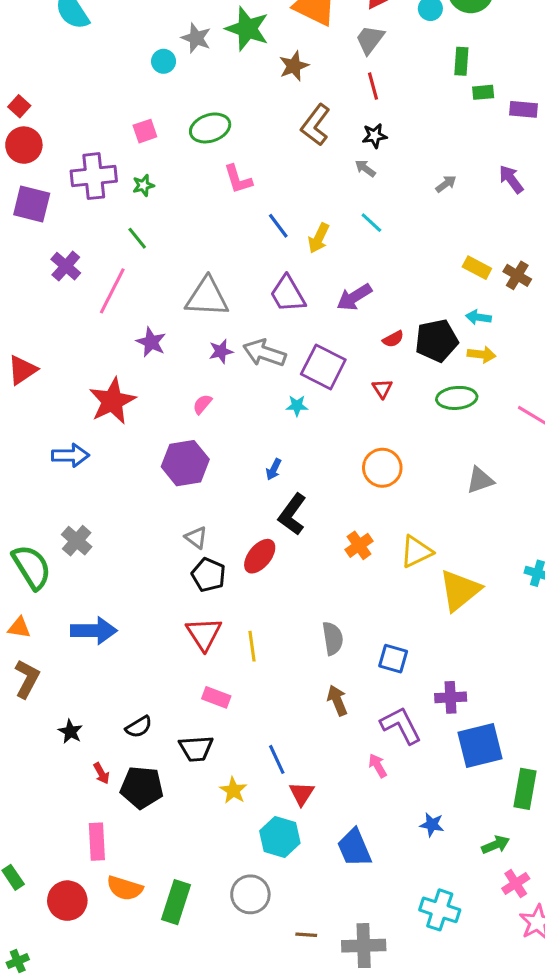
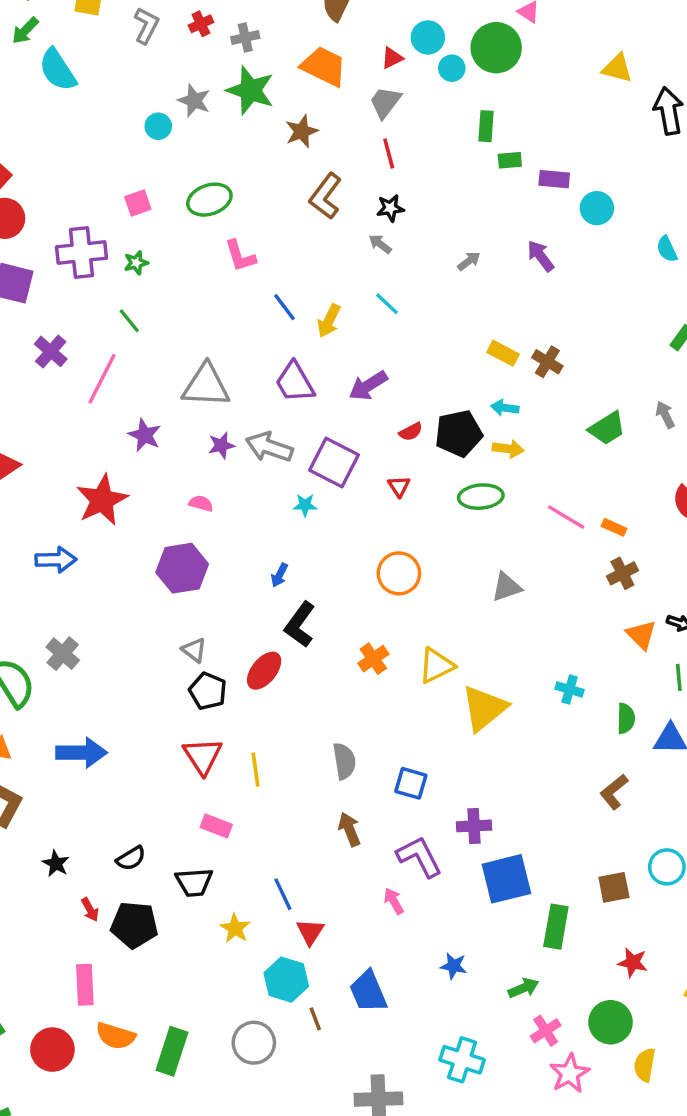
pink semicircle: (202, 404) -> (201, 503), turned 65
brown line: (306, 935) -> (315, 1019), moved, turned 65

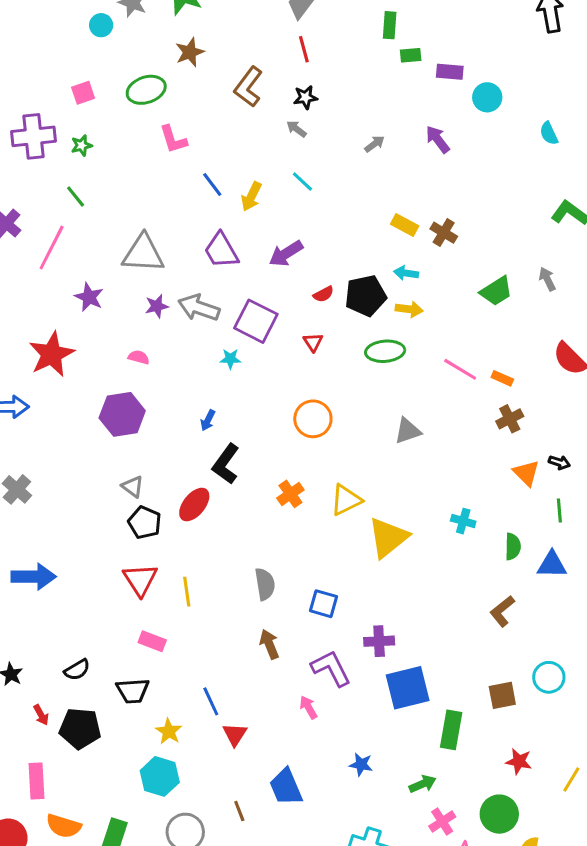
brown star: (302, 131) -> (190, 52), moved
cyan hexagon: (286, 980) -> (160, 776), moved

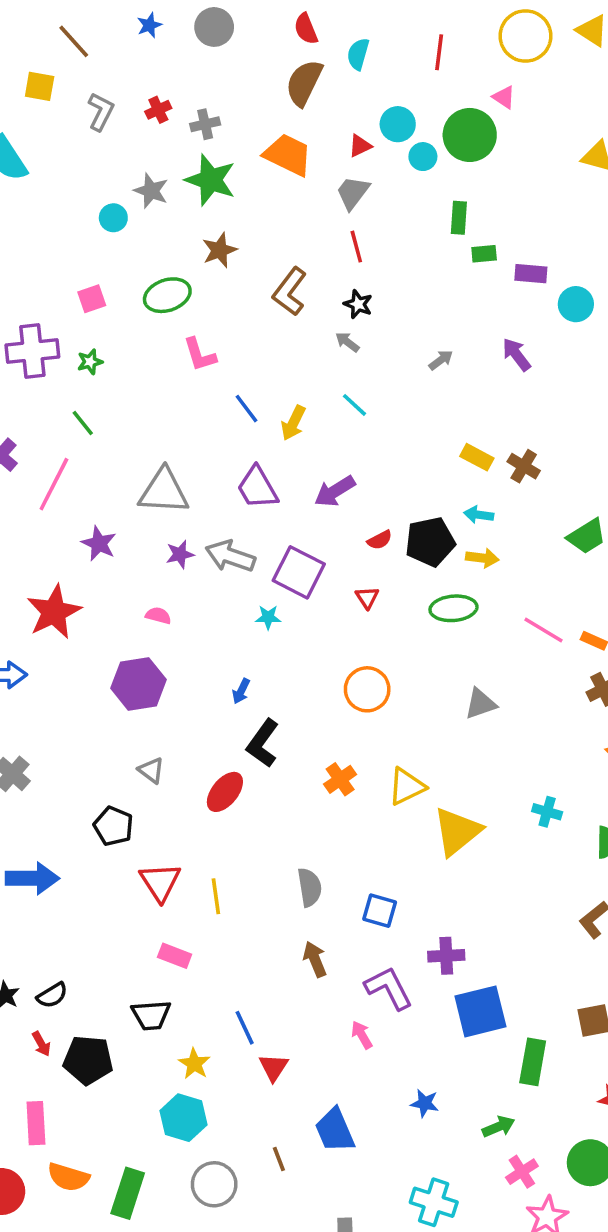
black star: (305, 97) -> (358, 304), turned 30
black pentagon: (145, 523) -> (113, 826), moved
black semicircle: (77, 670) -> (52, 995), moved

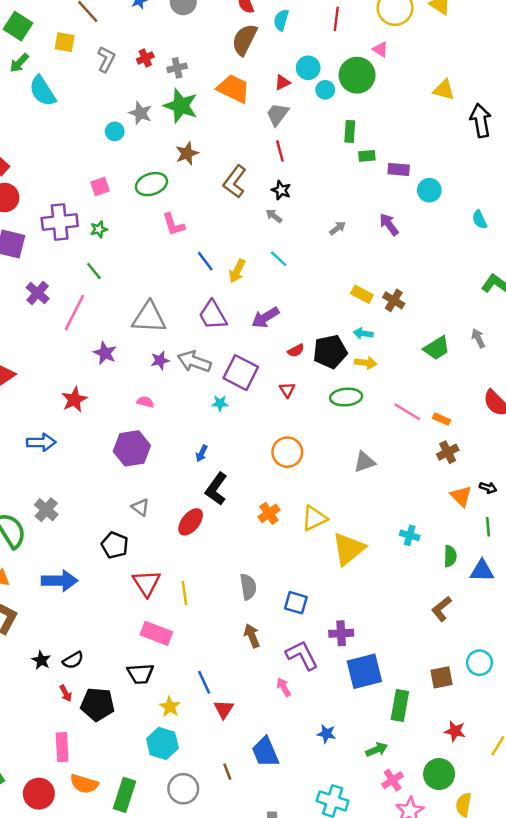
red star: (54, 612) -> (74, 400), size x0.7
pink rectangle: (175, 956) -> (156, 633), size x1.4

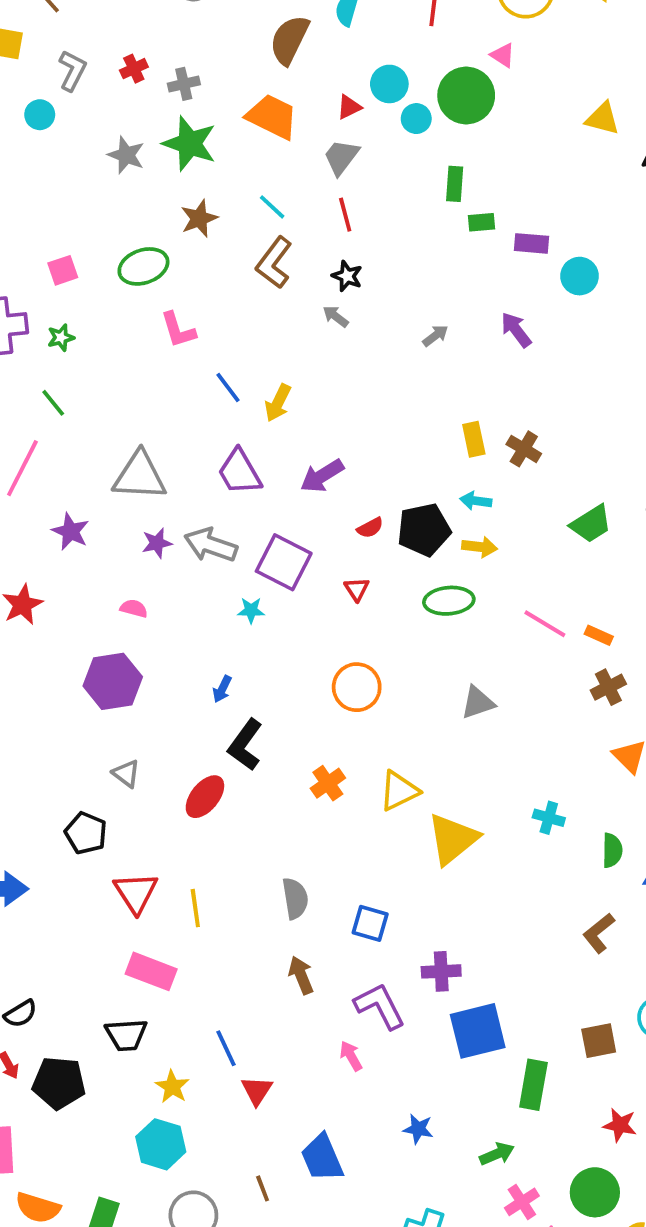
cyan circle: (115, 131) -> (40, 115), moved
cyan line: (279, 259) -> (272, 207), moved
yellow rectangle: (362, 294) -> (474, 439), turned 50

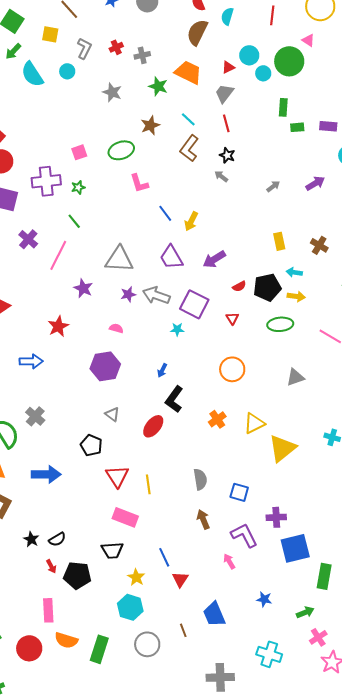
green star: (190, 144) -> (158, 86), moved, size x0.7
purple rectangle: (531, 243) -> (328, 126), moved
purple arrow: (516, 330) -> (315, 183), turned 96
yellow rectangle: (474, 439) -> (279, 241), moved

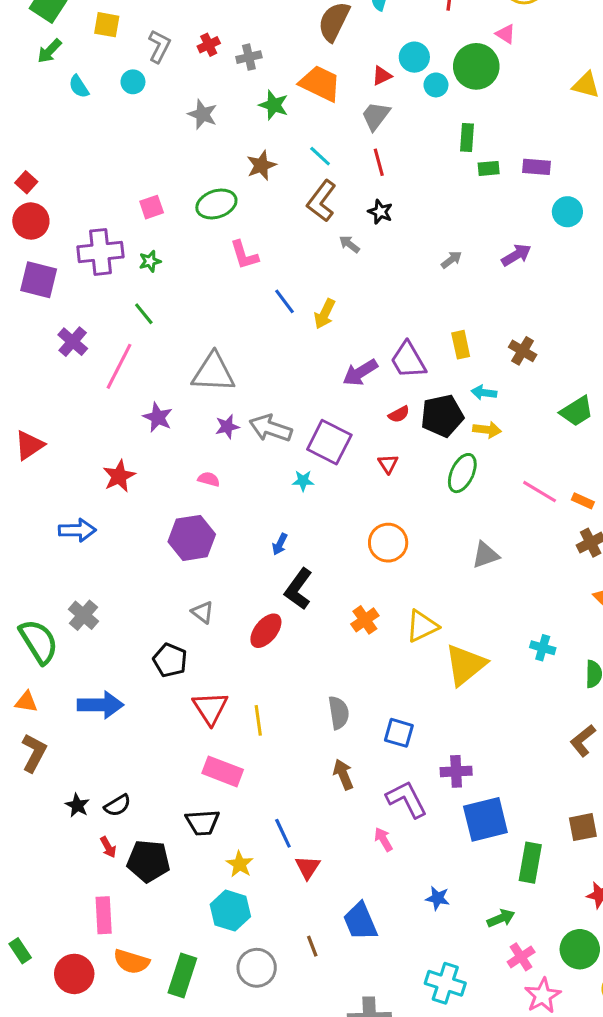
cyan semicircle: (32, 74) -> (79, 86), size x0.6
gray arrow: (221, 176) -> (349, 244), moved
purple trapezoid: (171, 257) -> (408, 360), moved
green ellipse: (280, 324) -> (462, 473), turned -60

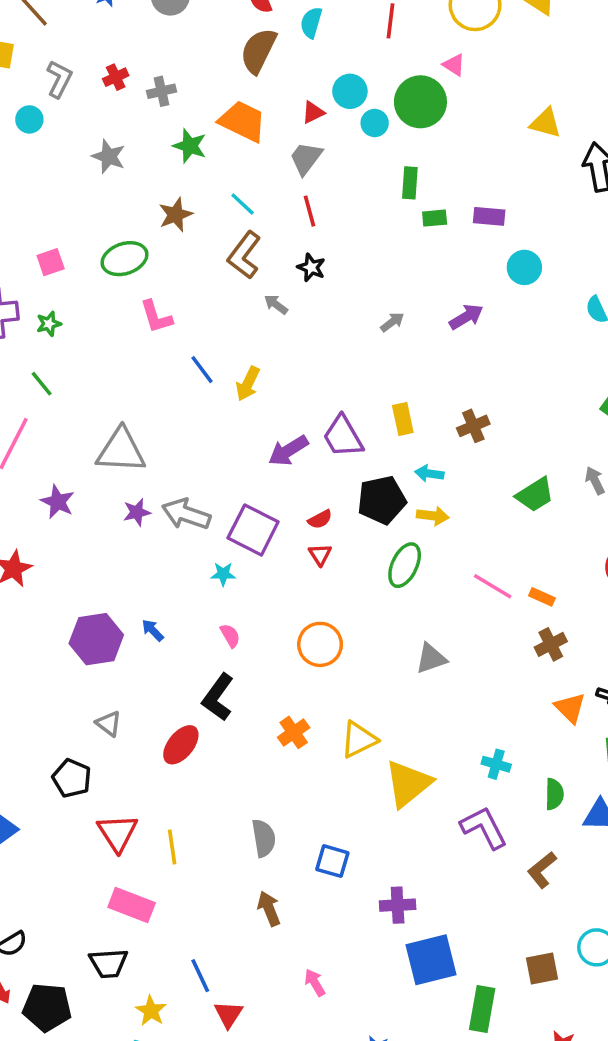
brown cross: (523, 351) -> (473, 426), turned 36
red semicircle: (399, 414) -> (320, 519), moved
pink semicircle: (209, 479) -> (230, 636), moved, turned 45
blue arrow: (280, 544) -> (153, 630), moved, turned 110
purple L-shape: (407, 799) -> (484, 828), moved

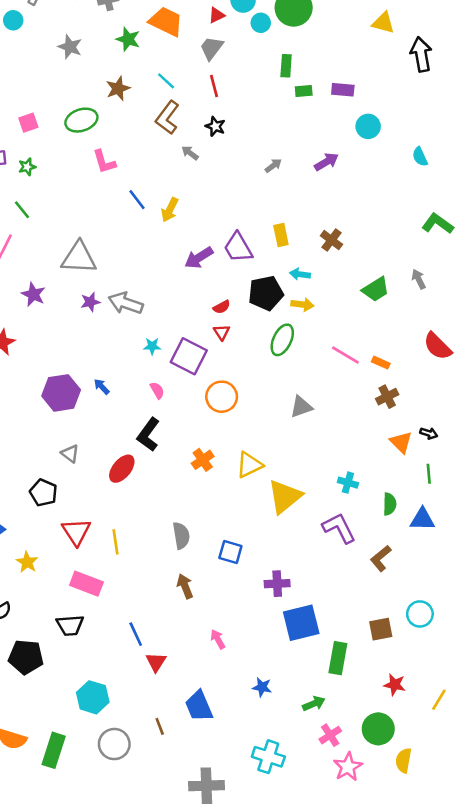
brown cross: (473, 426) -> (331, 240), turned -30
purple square: (253, 530) -> (189, 356), moved
yellow star: (151, 1011) -> (27, 562), moved

